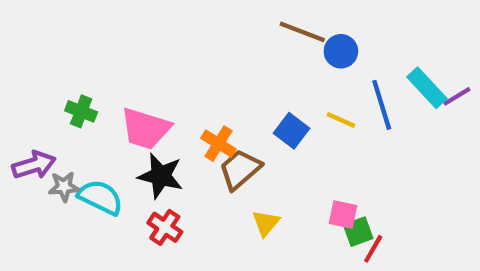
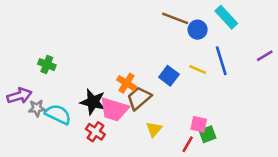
cyan rectangle: (427, 88) -> (226, 17), moved
pink trapezoid: (146, 129) -> (114, 109), moved
red line: (373, 249) -> (188, 144), moved

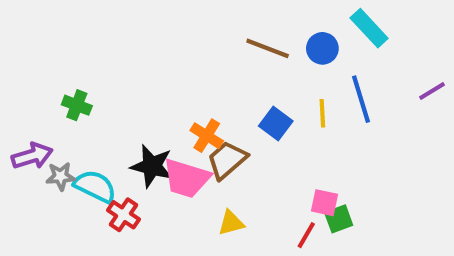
brown line: (175, 18) -> (268, 48), moved
yellow line: (198, 69) -> (322, 113), turned 63
yellow triangle: (154, 129) -> (231, 223), moved, turned 35
red cross: (95, 132) -> (123, 215), moved

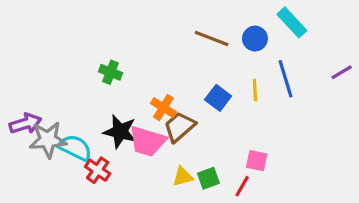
green cross: (77, 105) -> (110, 72), moved
gray star: (61, 176) -> (48, 140), size x1.6
green square: (339, 219) -> (208, 178), moved

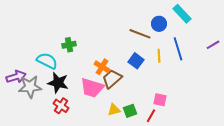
brown line: (212, 39) -> (140, 34), moved
green cross: (110, 72) -> (69, 45), turned -32
black star: (120, 132) -> (58, 83), moved
cyan semicircle: (75, 148) -> (47, 61), moved

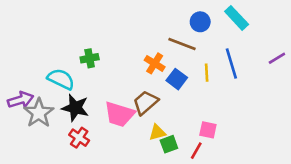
blue circle: (159, 24) -> (200, 22), moved
orange cross: (102, 67) -> (155, 63), moved
gray star: (30, 87) -> (39, 113), turned -30
yellow triangle: (114, 110) -> (157, 132), moved

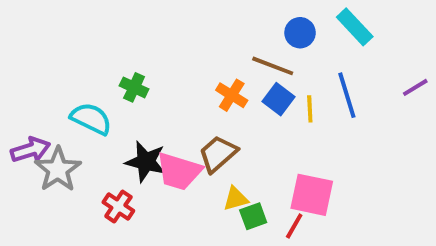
green cross: (90, 58) -> (134, 87), turned 36
blue square: (177, 79) -> (279, 99), moved
black star: (75, 108) -> (146, 162), moved
pink square: (208, 130) -> (312, 195), size x1.6

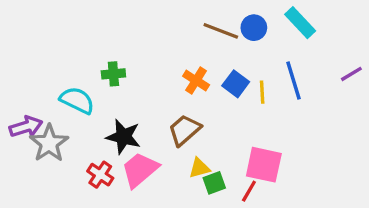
brown line: (273, 66) -> (221, 31), moved
green cross: (134, 87) -> (113, 74), turned -30
pink trapezoid: (179, 171) -> (140, 170), moved, turned 123

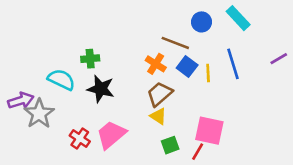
brown line: (221, 31) -> (175, 43), moved
brown trapezoid: (184, 130) -> (160, 94), moved
black star: (123, 137) -> (101, 89), moved
yellow triangle: (199, 168) -> (158, 116), moved, turned 48

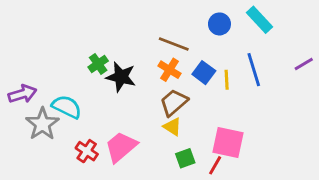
brown line: (175, 43) -> (174, 44), moved
green cross: (90, 59) -> (98, 64), turned -30
cyan semicircle: (61, 80) -> (67, 107), moved
black star: (101, 89) -> (121, 77), moved
purple arrow: (21, 101) -> (22, 94), moved

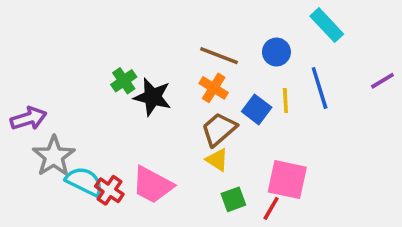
blue circle: (219, 24) -> (276, 52), moved
blue square: (204, 73) -> (257, 109), moved
cyan semicircle: (67, 107) -> (84, 181), moved
pink trapezoid: (121, 147) -> (152, 185), turned -112

